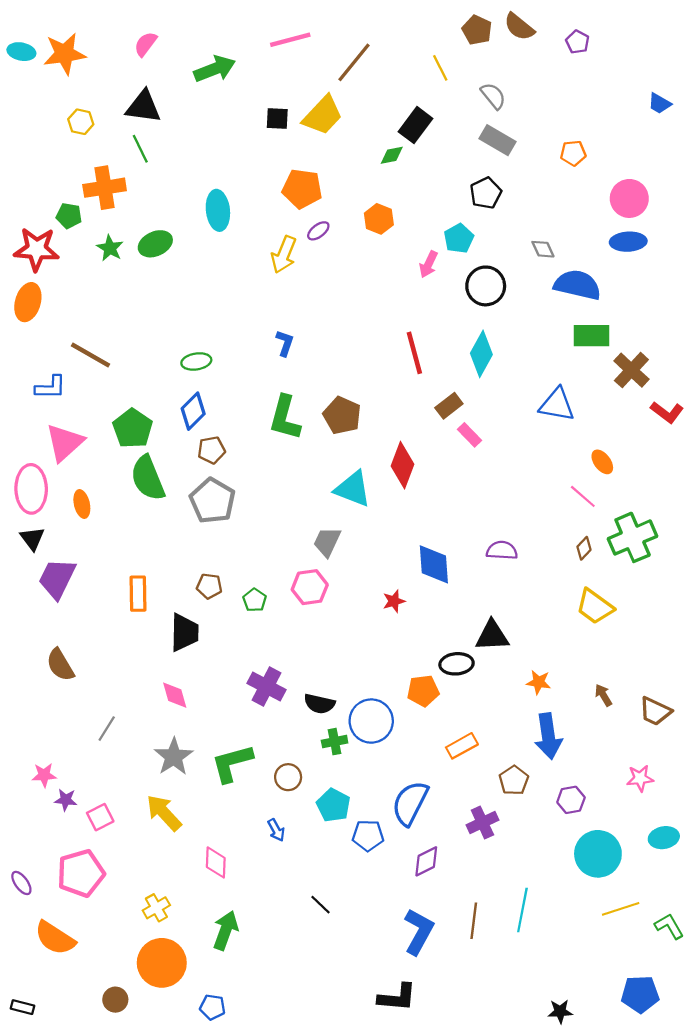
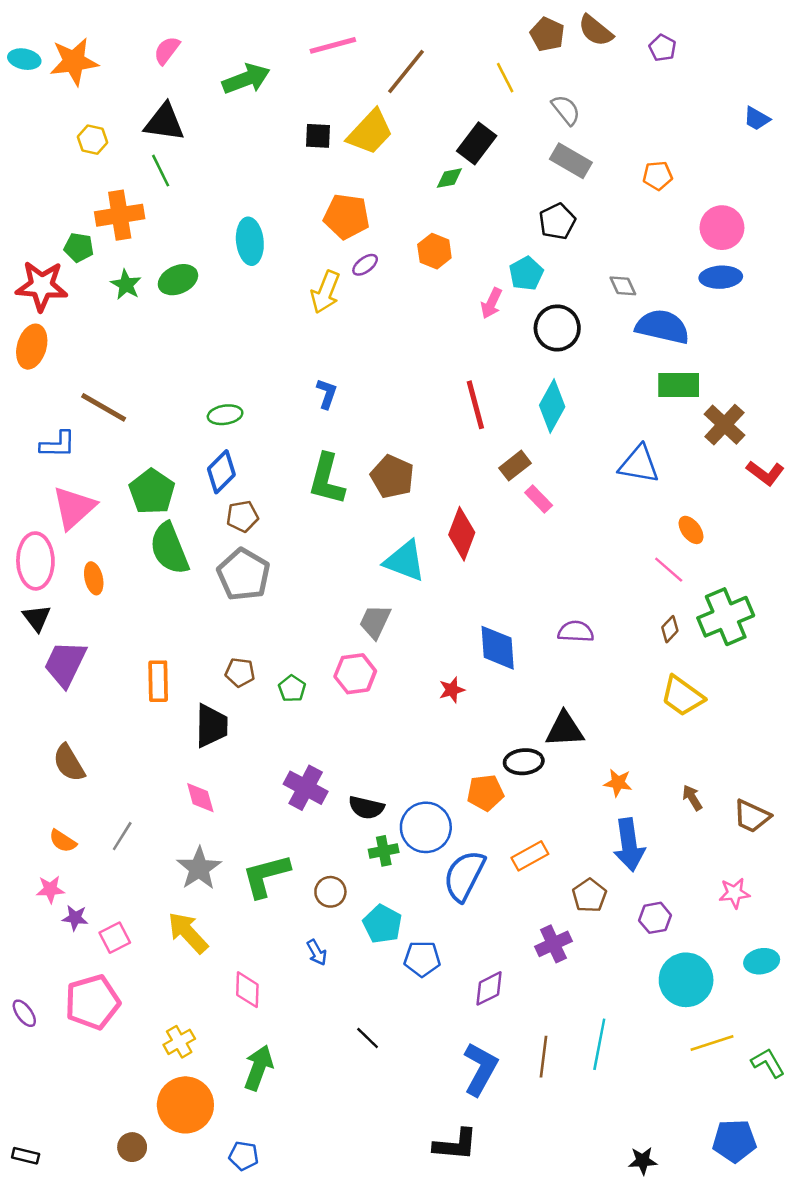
blue semicircle: (410, 803) -> (464, 876), moved
orange semicircle: (55, 938) -> (63, 841), moved, size x0.6

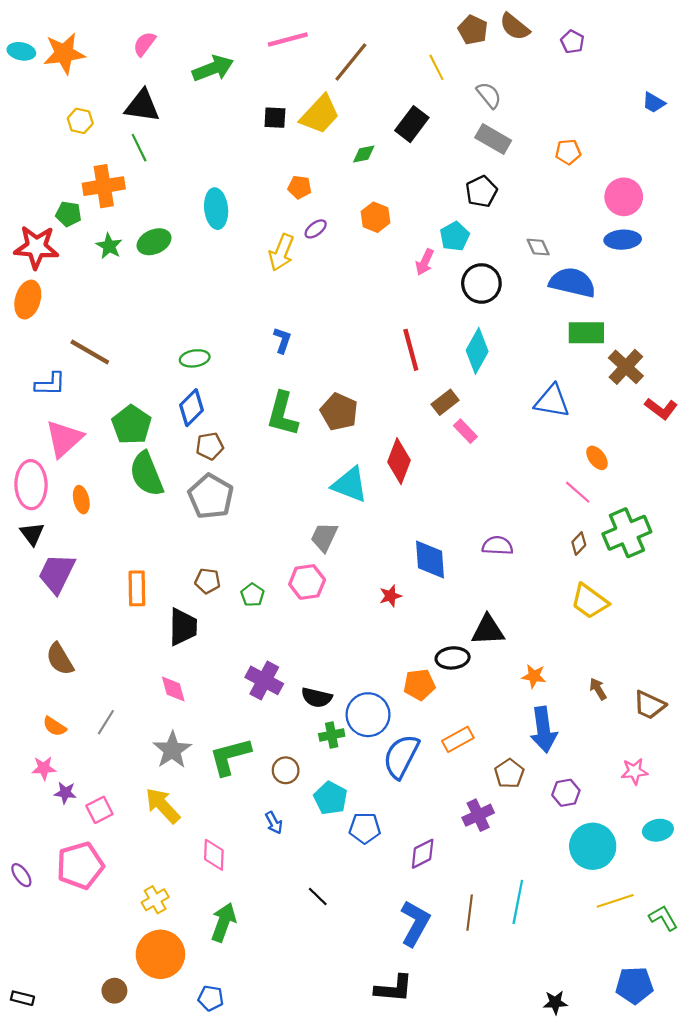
green diamond: (449, 178) -> (364, 154), moved
orange pentagon: (346, 216) -> (300, 187), size x0.6

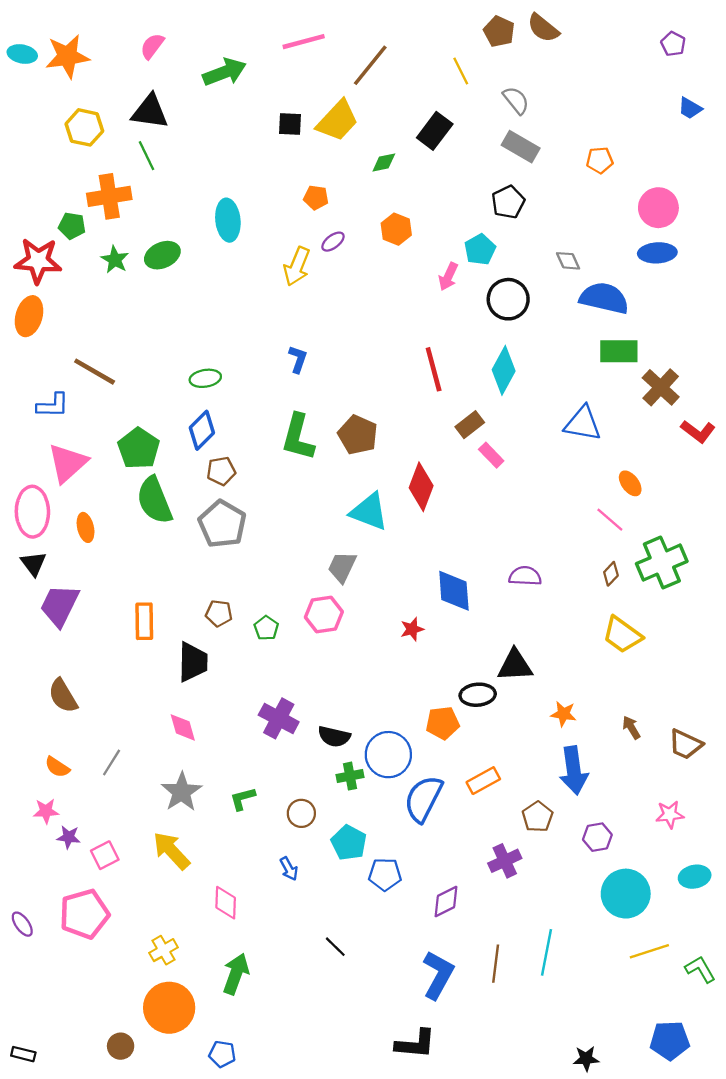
purple pentagon: (572, 42) -> (673, 44), moved
yellow hexagon: (80, 121) -> (84, 127), size x1.4
green L-shape: (230, 756) -> (243, 799), size x0.6

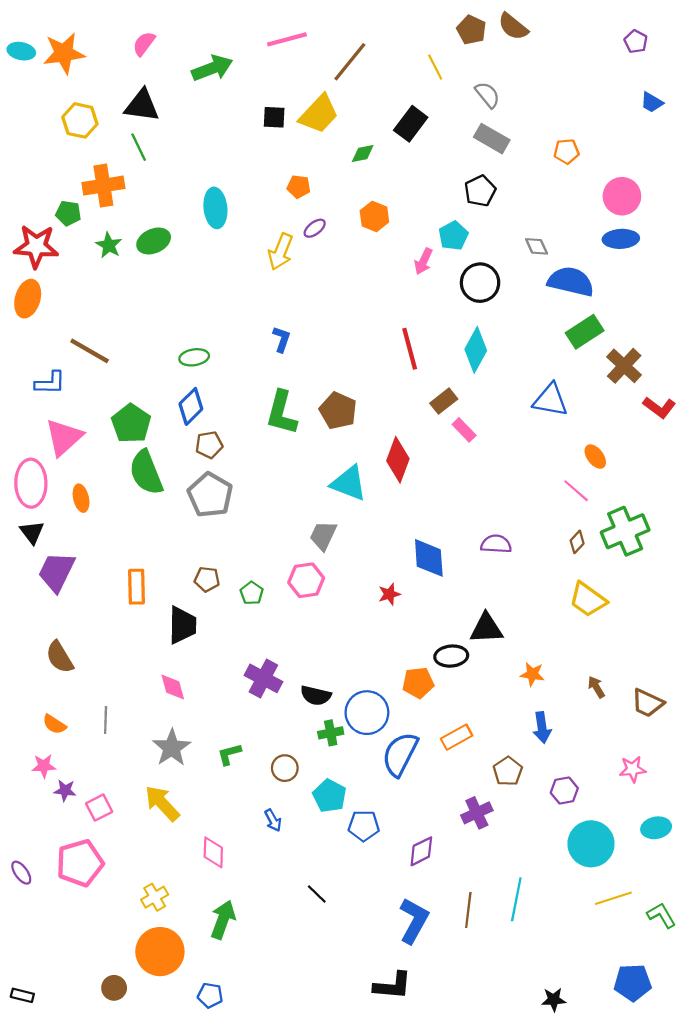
green rectangle: (619, 351) -> (585, 332), turned -33
gray line: (112, 763) -> (106, 720), turned -30
blue arrow: (574, 770) -> (542, 728), size x0.7

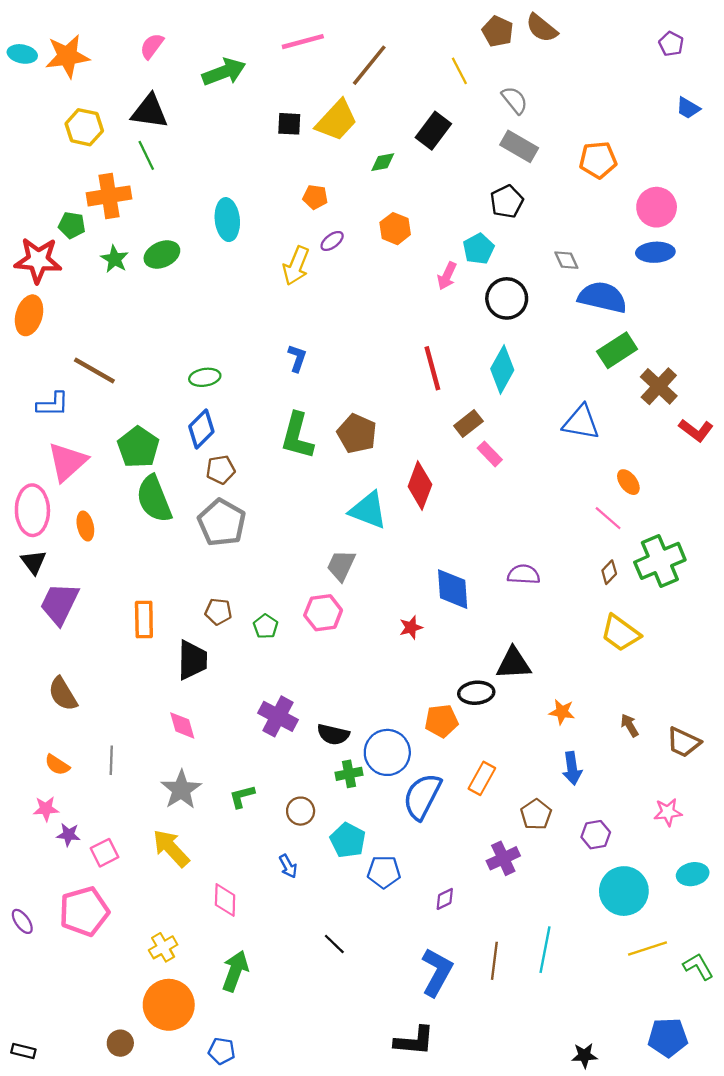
orange pentagon: (566, 151) -> (598, 160), size x1.4
orange rectangle: (457, 737) -> (482, 778), turned -32
purple diamond: (421, 851) -> (445, 899), size x0.7

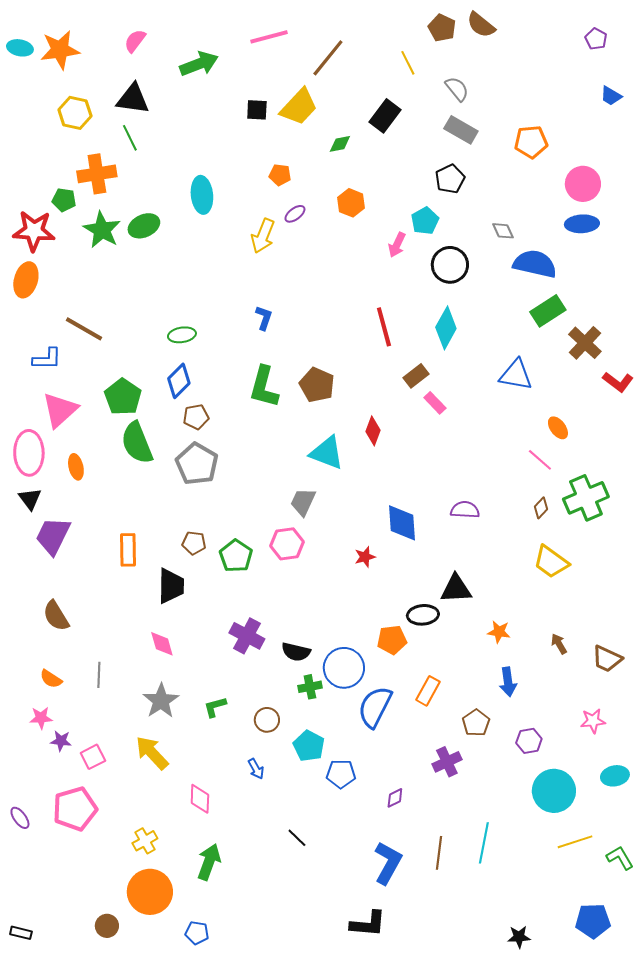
green star: (115, 259) -> (102, 230), size x1.5
red diamond: (420, 485) -> (373, 431), size x0.7
green pentagon: (266, 626) -> (236, 556), size x1.5

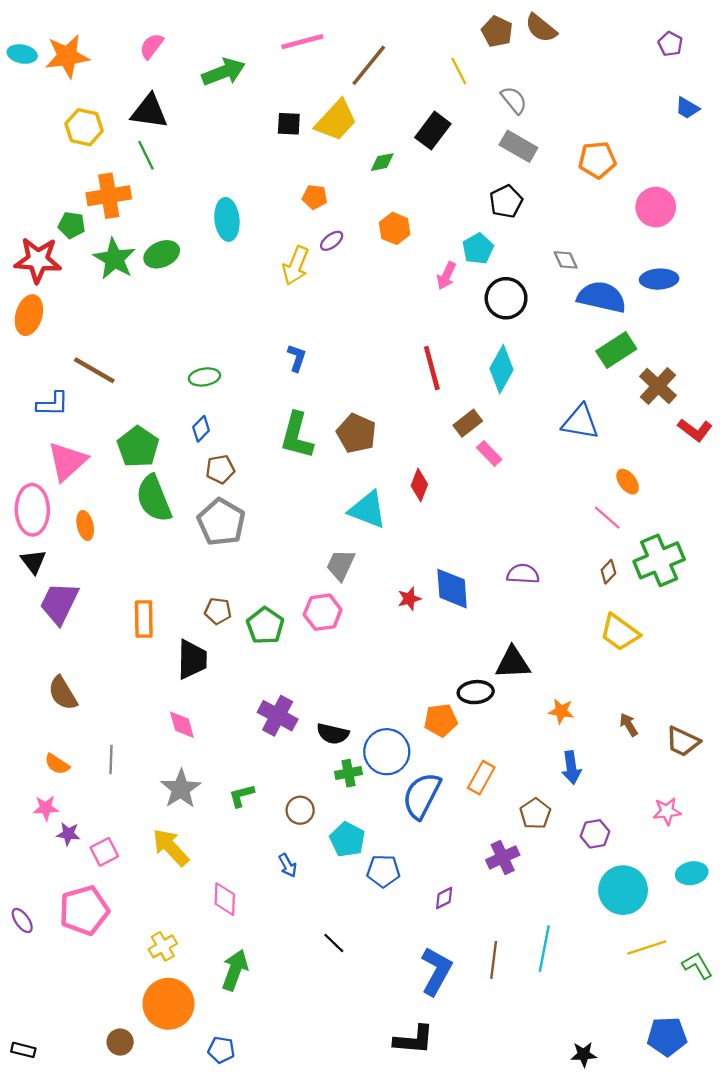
blue ellipse: (582, 224) -> (659, 279), moved
blue diamond: (179, 381) -> (201, 429), size x0.7
red star: (365, 557) -> (409, 599), moved

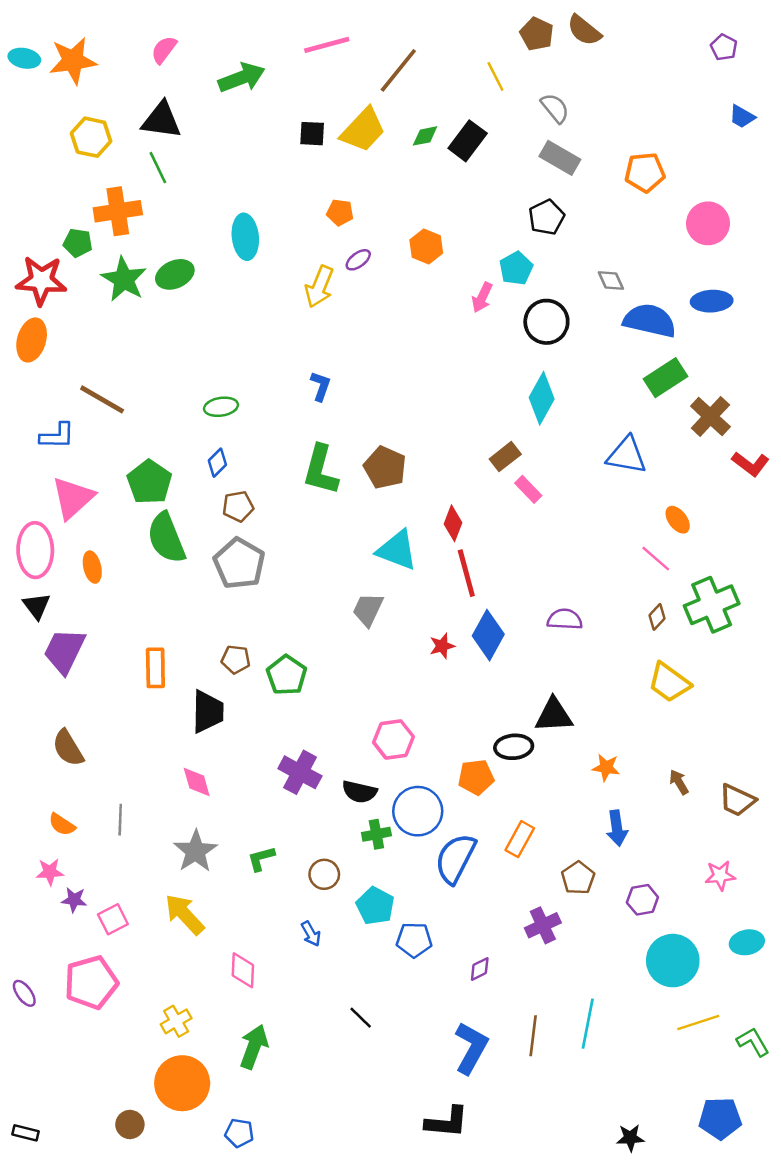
green diamond: (382, 162) -> (425, 136), moved
red line: (432, 368) -> (466, 573), moved
blue diamond: (452, 589) -> (488, 635), turned 33
pink hexagon: (323, 612) -> (393, 740), moved

